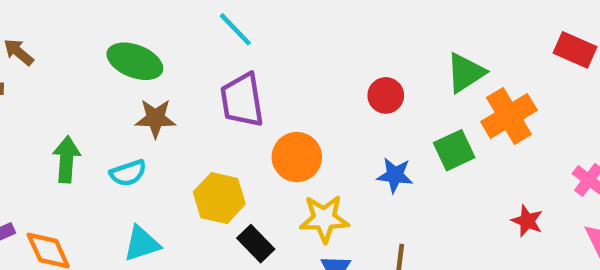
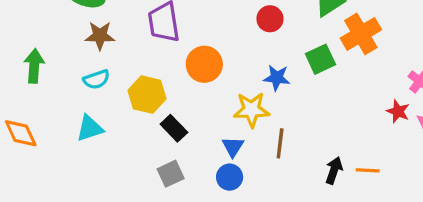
cyan semicircle: (128, 173) -> (96, 79), moved
yellow star: (324, 219) -> (251, 110), moved
red star: (527, 221) -> (398, 111), moved

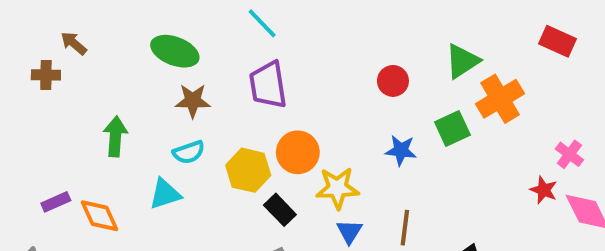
orange circle: (204, 64) -> (298, 152), moved
yellow star: (251, 110) -> (337, 188), moved
cyan triangle: (90, 128) -> (165, 194), moved

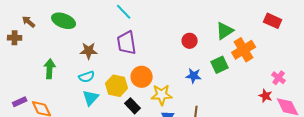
green ellipse: (175, 51) -> (64, 21), moved
cyan triangle: (165, 194) -> (91, 98), moved, turned -30

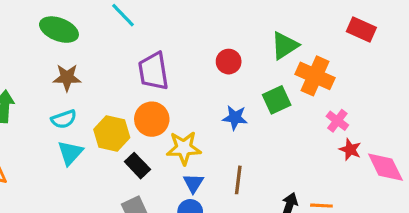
green ellipse: (64, 21) -> (59, 30), moved
purple trapezoid: (127, 43) -> (153, 71), moved
orange cross: (244, 50) -> (315, 76), turned -35
pink cross: (279, 78) -> (337, 121), moved

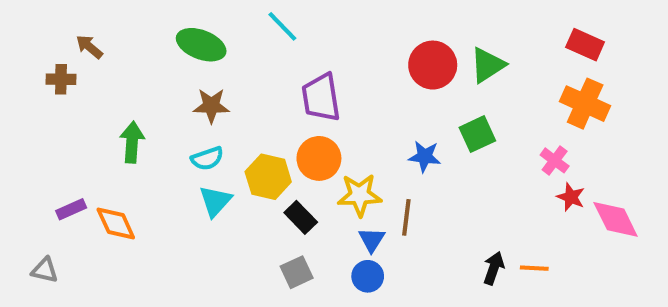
red circle: (229, 62) -> (433, 65), moved, size x1.5
orange cross: (315, 76) -> (585, 104), moved
brown line: (238, 180) -> (406, 217), moved

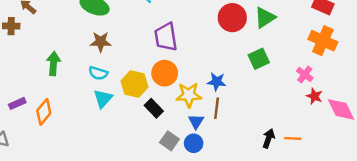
blue star: (425, 156) -> (217, 82), moved
cyan semicircle: (207, 158) -> (98, 73), turned 36
orange diamond: (116, 223) -> (44, 112), turned 65
gray square: (297, 272) -> (169, 141), moved, turned -30

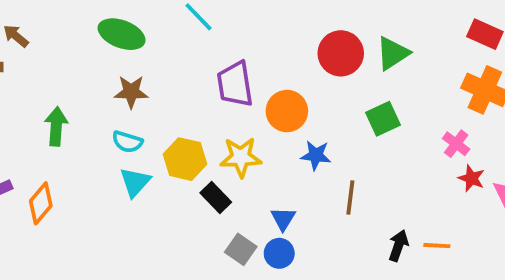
orange circle: (165, 73) -> (287, 111), moved
yellow star: (189, 95) -> (241, 157), moved
brown line: (217, 108) -> (350, 198), moved

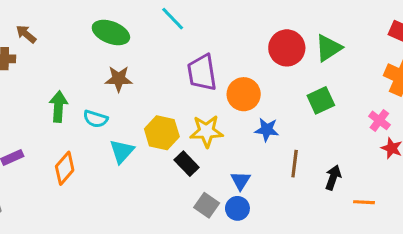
cyan semicircle: (127, 142) -> (96, 119), moved
orange diamond: (41, 203) -> (65, 168), moved
black arrow: (398, 246) -> (333, 178), moved

